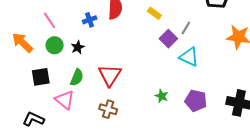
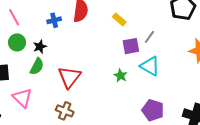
purple square: (168, 39) -> (131, 46), turned 30
green semicircle: (77, 77) -> (37, 66), moved
green star: (162, 96) -> (120, 76), moved

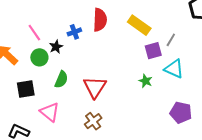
yellow rectangle: (119, 19) -> (139, 25), size x1.6
black star: (40, 47) -> (56, 47), moved
brown cross: (65, 111) -> (93, 121), turned 36

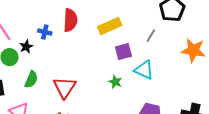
yellow rectangle: (139, 25) -> (110, 26), turned -60
blue cross: (74, 32) -> (45, 32), turned 32
gray line: (171, 40) -> (151, 36), moved

